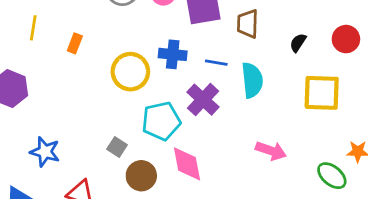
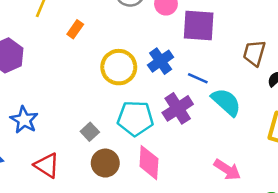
brown trapezoid: (248, 24) -> (254, 53), moved
blue cross: (173, 54) -> (161, 61), turned 35
cyan semicircle: (252, 80) -> (226, 102), turned -56

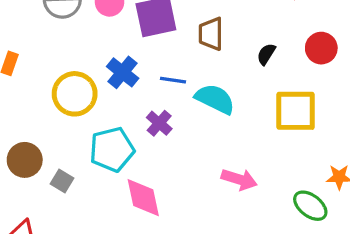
brown trapezoid: (254, 53) -> (211, 34), moved
purple cross: (178, 108) -> (159, 123), size x0.7
brown circle: (105, 163) -> (25, 160), moved

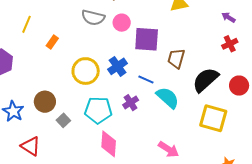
black semicircle: (266, 54) -> (206, 80), size x2.0

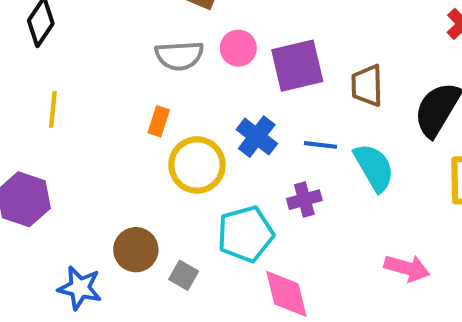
orange rectangle: (52, 42) -> (159, 121), moved
cyan semicircle: (168, 98) -> (374, 167), turned 35
purple cross: (131, 103) -> (304, 200), turned 35

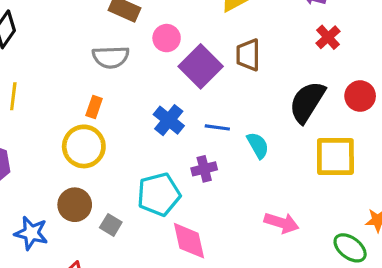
pink circle: (238, 48) -> (167, 38), moved
purple square: (297, 66) -> (201, 66), turned -33
brown trapezoid: (367, 85) -> (248, 55), moved
yellow circle: (197, 165) -> (84, 146), moved
cyan semicircle: (374, 167) -> (258, 145), size x0.7

